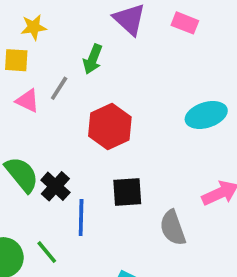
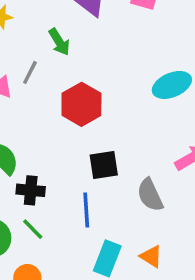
green arrow: (93, 59) -> (59, 42), turned -48
black cross: (55, 186) -> (31, 190), moved, turned -32
blue line: (81, 218) -> (86, 210), moved

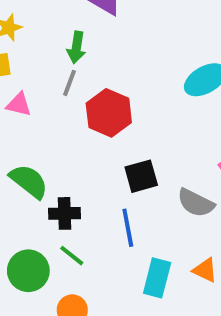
green arrow: (59, 42) -> (76, 47), turned 48
gray line: (30, 72) -> (70, 83), moved
gray semicircle: (150, 195) -> (196, 203), turned -32

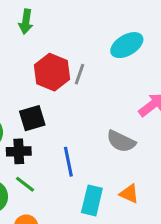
gray line: (70, 83) -> (80, 74), moved
black square: (141, 176) -> (32, 118), moved

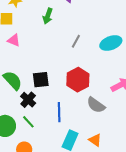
red hexagon: (52, 72) -> (78, 80), moved
gray line: (80, 74) -> (76, 41), moved
black cross: (19, 151) -> (28, 100), turned 35

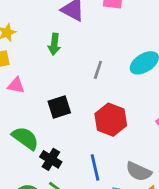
black square: (41, 80) -> (59, 107), moved
gray semicircle: (96, 105) -> (139, 172), moved

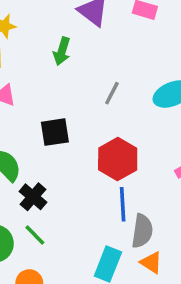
blue line: (95, 167) -> (123, 204), moved
gray semicircle: (139, 172) -> (142, 231), turned -115

